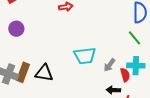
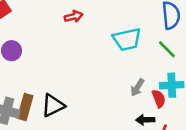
cyan trapezoid: (85, 56) -> (127, 39), moved
black triangle: (44, 73) -> (53, 105), turned -30

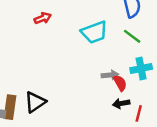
gray arrow: (137, 88) -> (110, 75), turned -119
red semicircle: (159, 99) -> (120, 83), moved

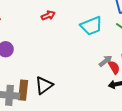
gray arrow: (110, 75) -> (105, 61), turned -32

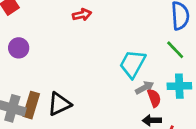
cyan trapezoid: (91, 26) -> (133, 64), moved, turned 130

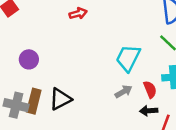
purple circle: (19, 48) -> (29, 59), moved
gray arrow: (145, 88) -> (124, 92), moved

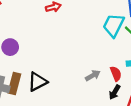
cyan trapezoid: (128, 58) -> (113, 25), moved
black arrow: (149, 111) -> (115, 92), turned -56

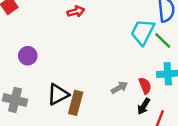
brown rectangle: (14, 84) -> (76, 103), moved

